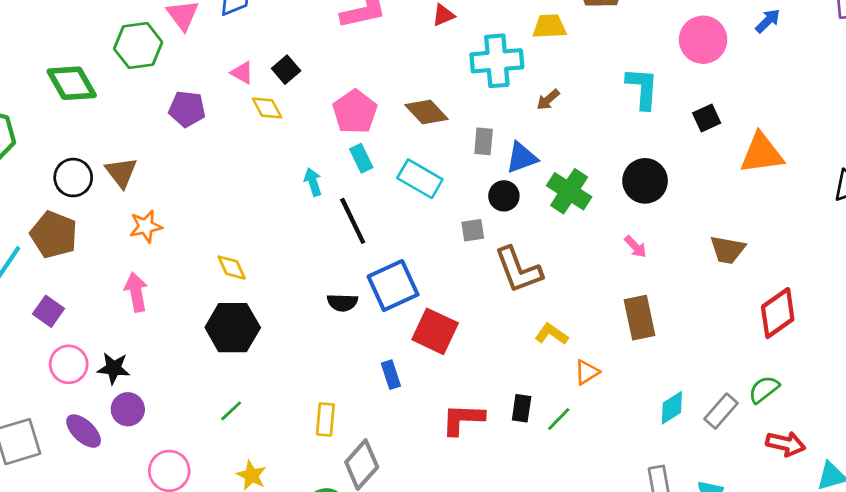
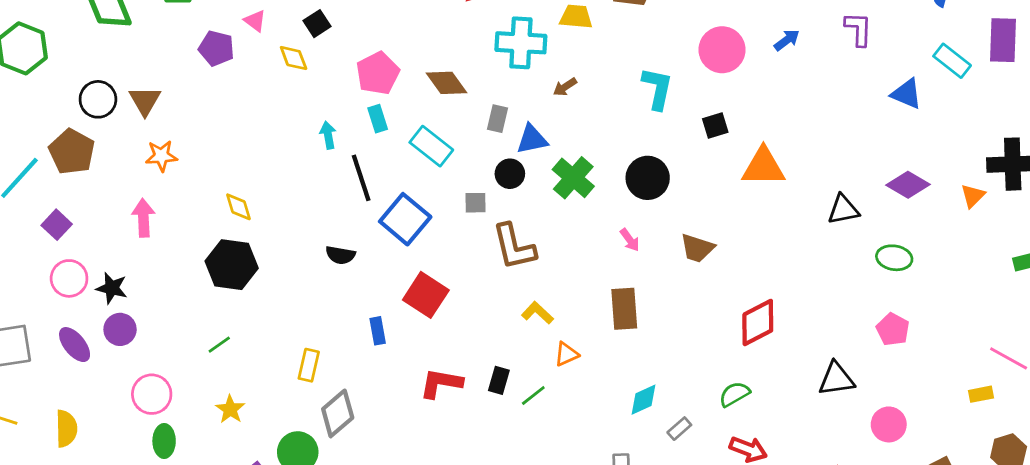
pink triangle: (242, 73) -> (255, 21), moved
brown trapezoid: (728, 250) -> (697, 248), moved
blue square: (393, 286) -> (405, 219), moved, turned -33
gray rectangle: (721, 411) -> (679, 429), moved, size x0.7

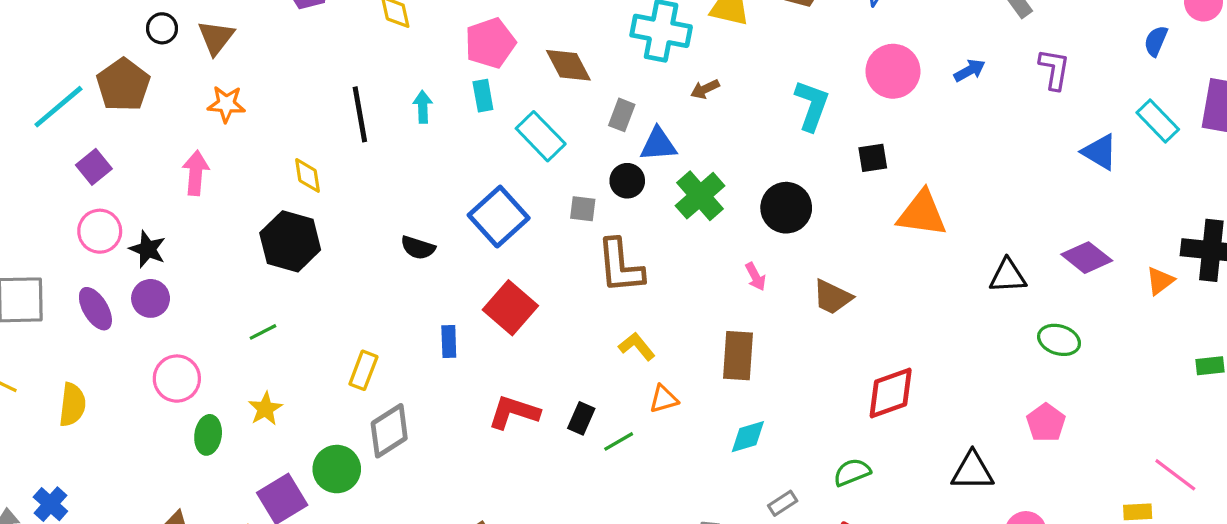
black circle: (98, 99) -> (162, 28), size x0.7
black line: (361, 178) -> (360, 114), moved
cyan diamond: (644, 400) -> (748, 437), moved
green ellipse: (164, 441) -> (208, 435), moved

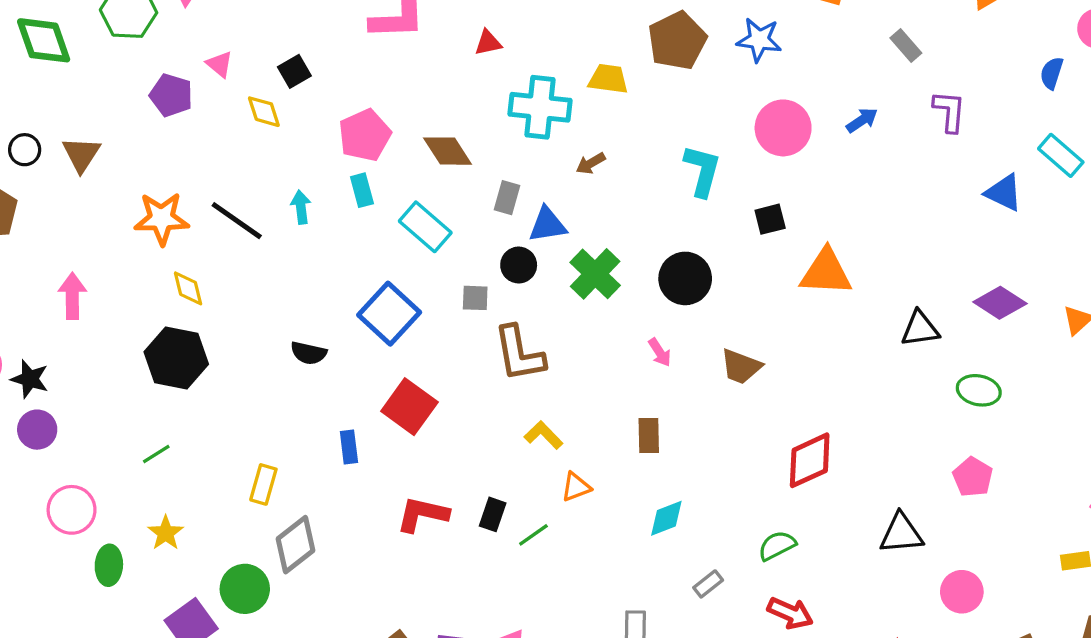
orange star: (226, 104) -> (162, 218), moved, size x1.4
black line: (360, 114) -> (237, 221), turned -40
brown rectangle: (738, 356) -> (649, 435), size x0.7

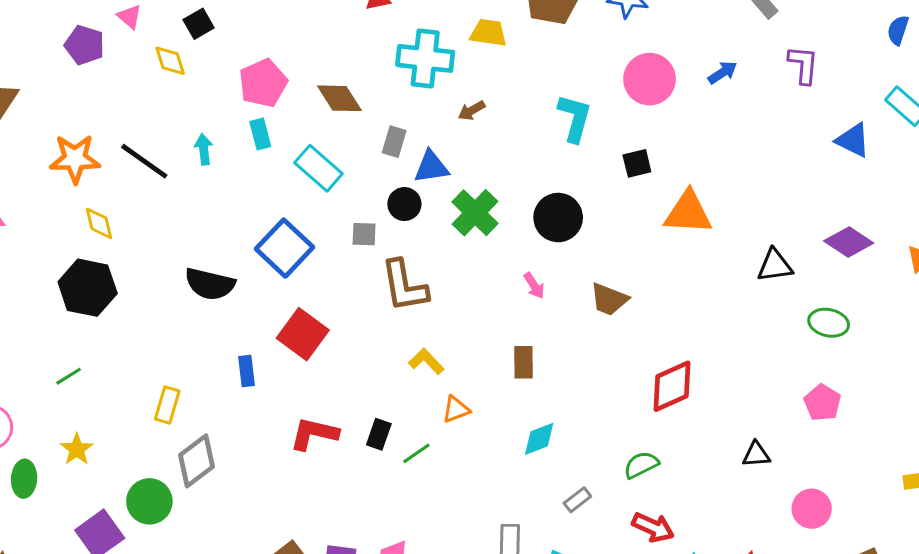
black semicircle: (309, 353) -> (210, 284), size x1.5
black triangle: (901, 533) -> (756, 454), size x0.7

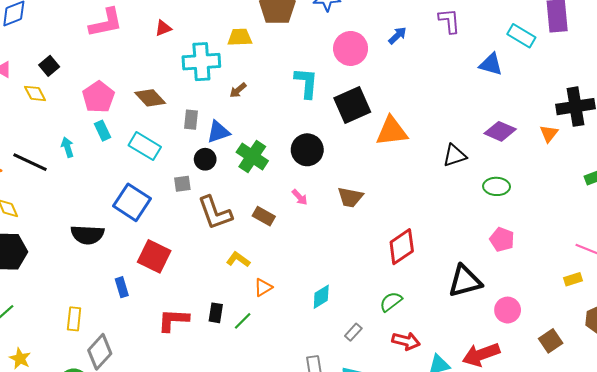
black square: (637, 163) -> (352, 105), size x1.8
brown rectangle: (524, 362) -> (264, 216), moved, turned -50
black triangle: (756, 454) -> (465, 281), size x1.8

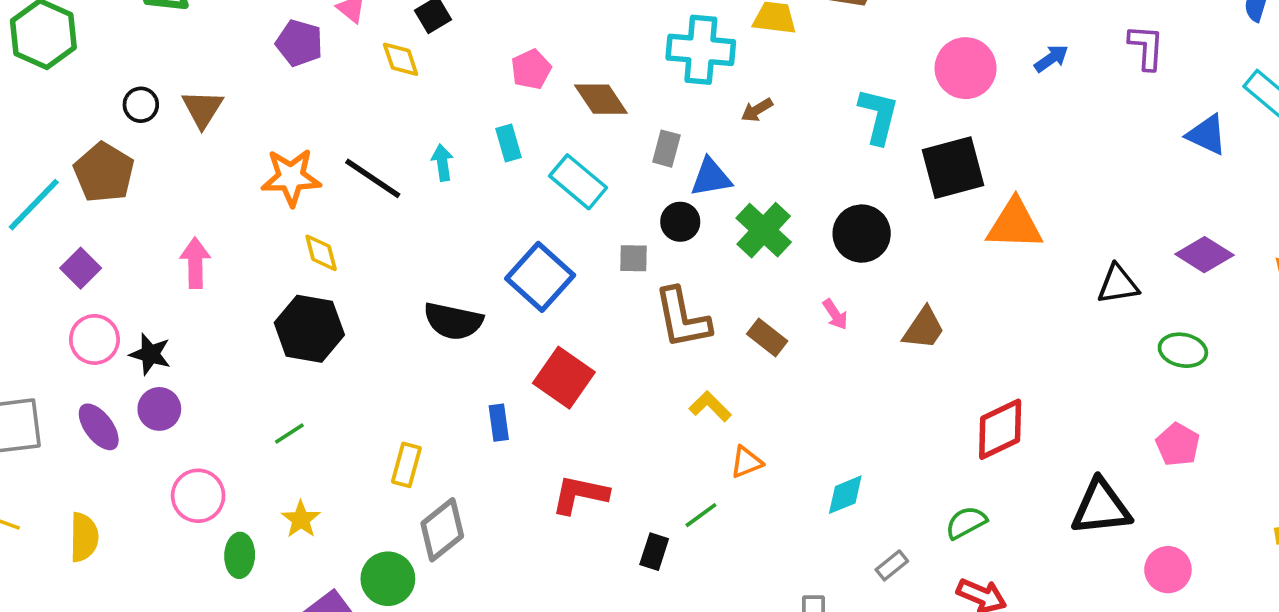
pink pentagon: (98, 97) -> (531, 69), moved, size x0.7
brown trapezoid: (350, 197) -> (924, 328), turned -76
black rectangle: (216, 313) -> (654, 552), moved

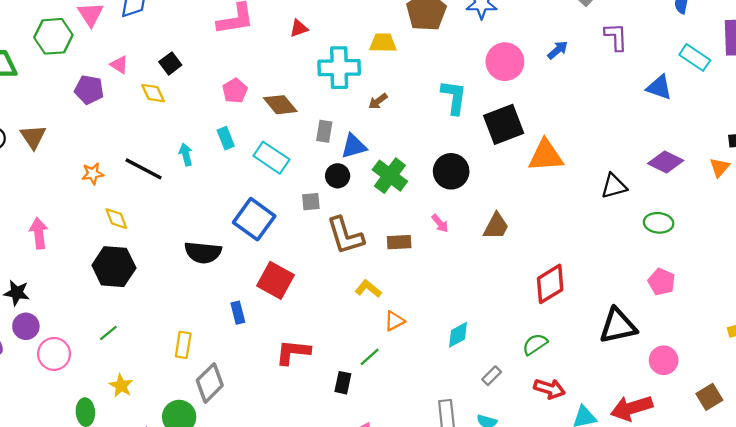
orange star: (291, 177) -> (93, 174), size x0.6
brown rectangle: (767, 337) -> (399, 242), turned -35
pink circle: (198, 496) -> (54, 354), moved

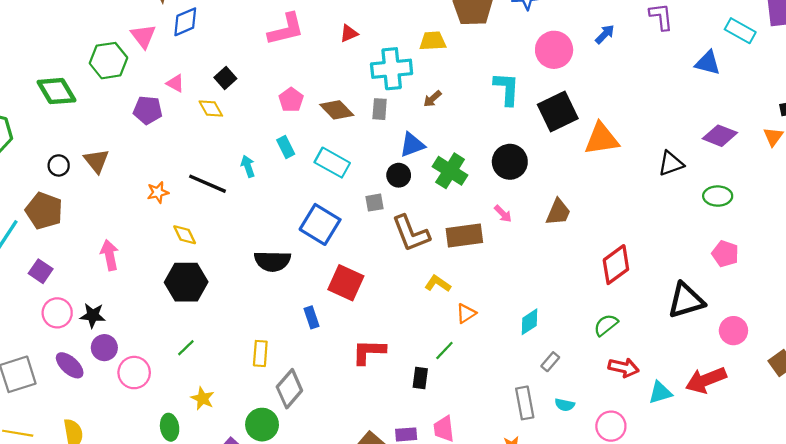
gray rectangle: (324, 131) -> (380, 109), moved
brown rectangle: (399, 242) -> (464, 235), size x1.5
gray rectangle: (492, 376) -> (550, 362), moved

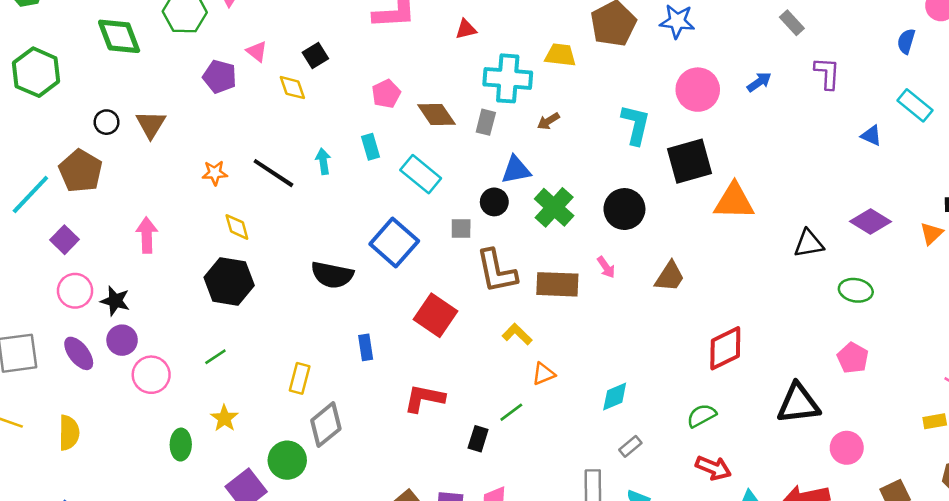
blue triangle: (708, 63) -> (871, 136), size x0.7
red square: (346, 283) -> (435, 315), moved

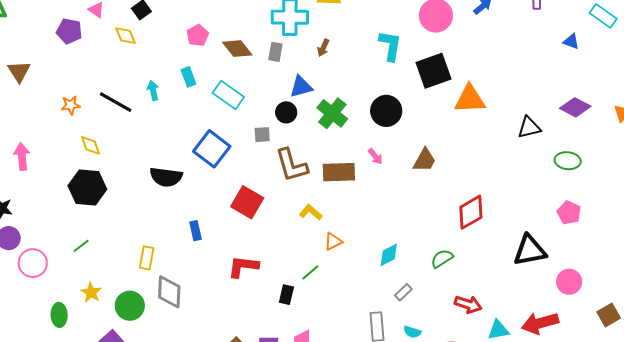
brown arrow: (548, 121) -> (323, 48), turned -30
green semicircle: (702, 416) -> (442, 258), moved
gray diamond: (326, 425) -> (169, 292), turned -44
green circle: (287, 460) -> (130, 306), moved

